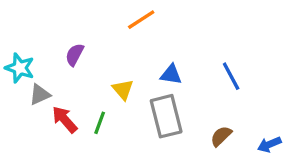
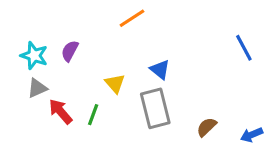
cyan star: (20, 68) -> (34, 56), moved
blue triangle: (171, 75) -> (160, 70), turned 30
blue line: (231, 76) -> (244, 48), moved

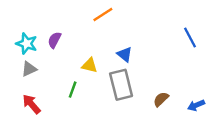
yellow triangle: (115, 84) -> (90, 65), turned -35
red arrow: (60, 111) -> (31, 104), moved

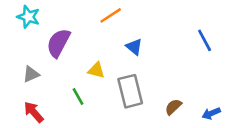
purple semicircle: (54, 40) -> (58, 43), size x1.6
cyan star: (27, 44) -> (28, 17), moved
blue triangle: (125, 54) -> (134, 47), moved
green line: (73, 90) -> (78, 96), turned -49

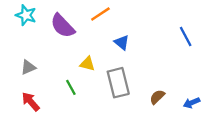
purple semicircle: (58, 43) -> (63, 26), moved, turned -72

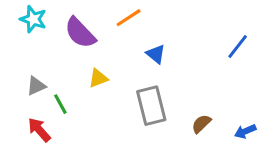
blue line: (186, 37) -> (238, 46), turned 66
yellow triangle: (87, 64) -> (98, 78), moved, turned -35
green line: (71, 87) -> (60, 104), moved

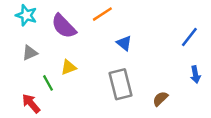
yellow triangle: (98, 78) -> (69, 67), moved
gray triangle: (36, 86) -> (30, 53), moved
blue arrow: (245, 131) -> (195, 75), moved, turned -77

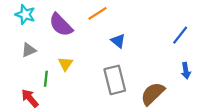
yellow triangle: (69, 67) -> (65, 64), turned -35
green line: (48, 83) -> (46, 79), turned 35
brown semicircle: (160, 99) -> (153, 94), size x1.6

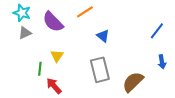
gray triangle: (29, 50) -> (25, 33), moved
red arrow: (30, 98) -> (54, 86), moved

